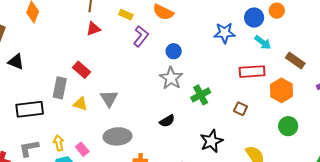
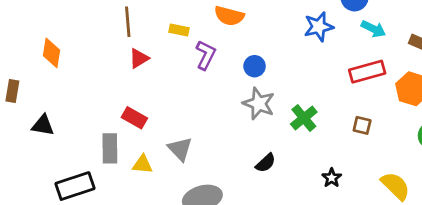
black star: (211, 141) -> (332, 178), size x0.6

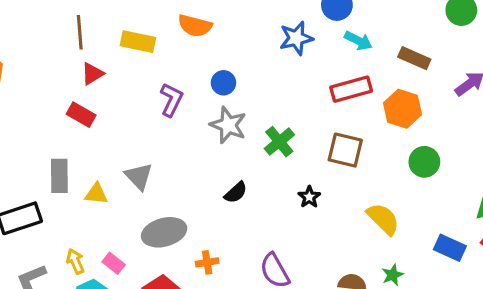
yellow rectangle: (179, 30) -> (138, 42), size x1.5
purple L-shape: (206, 55) -> (171, 100), moved
red rectangle: (134, 118) -> (81, 115), moved
brown square: (362, 125) -> (345, 150), size x1.6
black star: (332, 178) -> (309, 197), moved

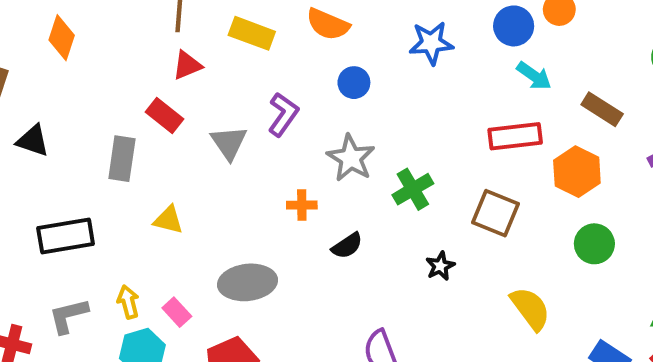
blue star: (296, 38) -> (431, 43), moved
blue circle: (223, 83) -> (354, 83), moved
gray rectangle: (59, 176) -> (122, 159), moved
gray triangle: (139, 176) -> (229, 143), moved
orange cross: (207, 262) -> (302, 205), moved

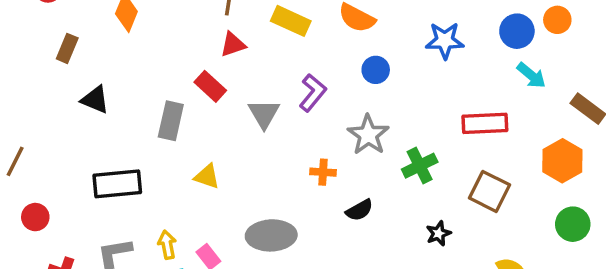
red rectangle: (515, 136) -> (485, 123), moved

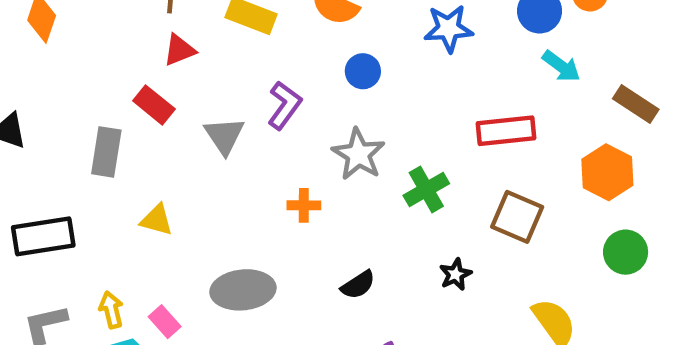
black semicircle: (359, 210) -> (358, 285), moved

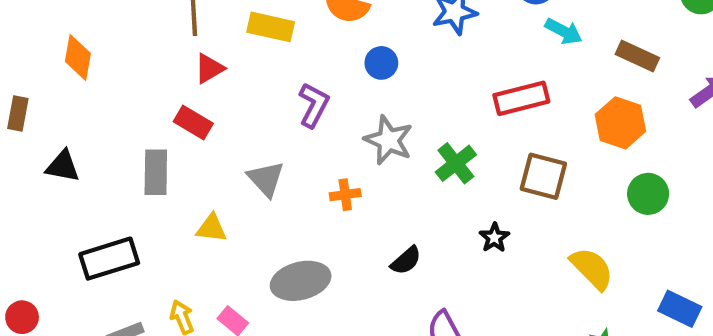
gray triangle: (224, 136) -> (266, 179), moved

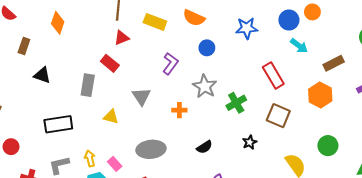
brown rectangle: (637, 56) -> (334, 63), turned -60
red rectangle: (521, 98) -> (273, 76), turned 65
green circle: (648, 194) -> (328, 146), moved

